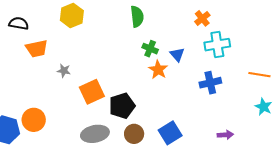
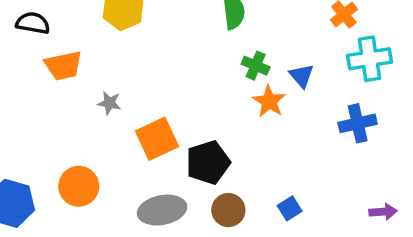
orange circle: (34, 120) -> (79, 186), moved
blue square: (170, 133) -> (290, 208), size x0.6

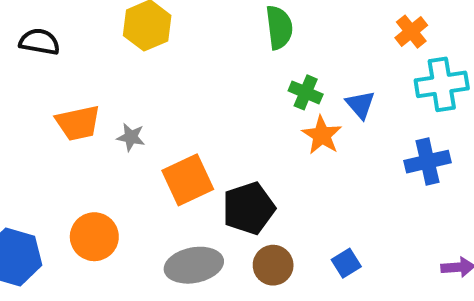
orange trapezoid: (63, 66) -> (78, 123), moved

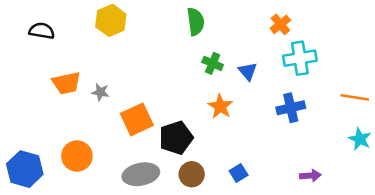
orange star: (322, 135) -> (220, 106), moved

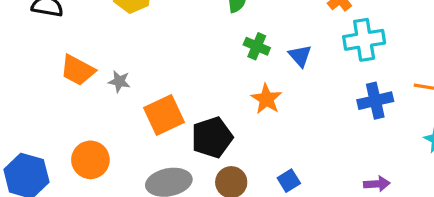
orange trapezoid: (66, 83) -> (78, 70), turned 40
blue cross: (291, 108) -> (375, 101), moved

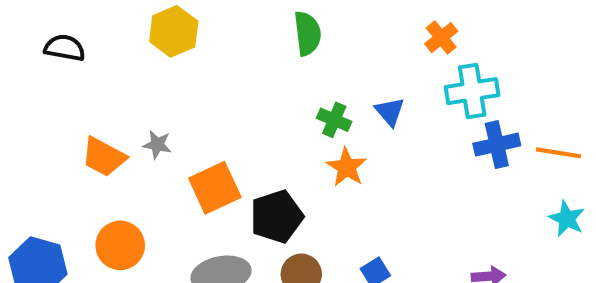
green cross: (257, 46) -> (334, 120), moved
orange trapezoid: (78, 70) -> (104, 157), moved
blue cross: (375, 101) -> (497, 145), moved

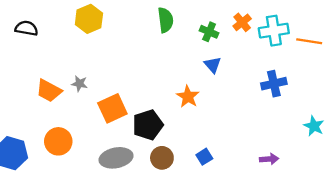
cyan cross: (472, 91) -> (274, 31), moved
green cross: (334, 120) -> (209, 32), moved
orange line: (559, 153) -> (309, 41), moved

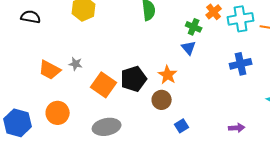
green cross: (209, 32) -> (194, 27), moved
orange square: (112, 108) -> (104, 85), turned -30
black pentagon: (148, 125) -> (134, 79), moved
brown circle: (162, 158) -> (162, 100), moved

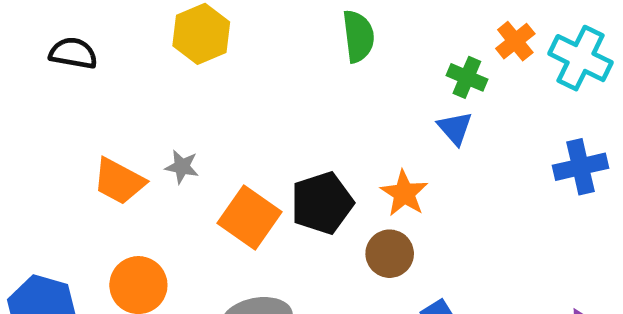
cyan cross: (241, 19) -> (580, 58), turned 35

